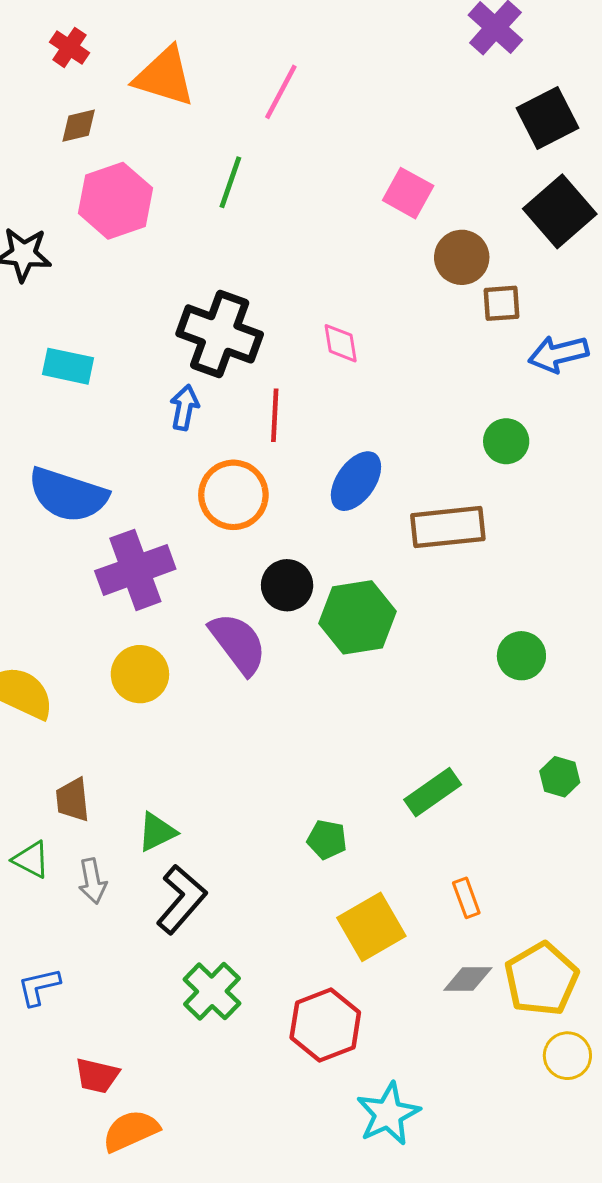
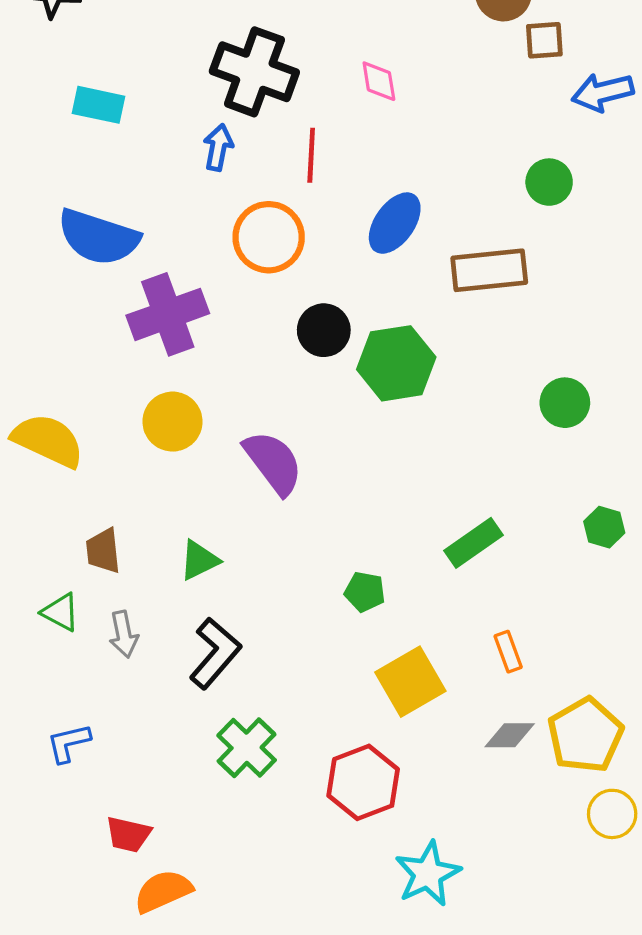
purple semicircle: (238, 643) -> (273, 463), moved
green triangle: (157, 832) -> (199, 560), moved

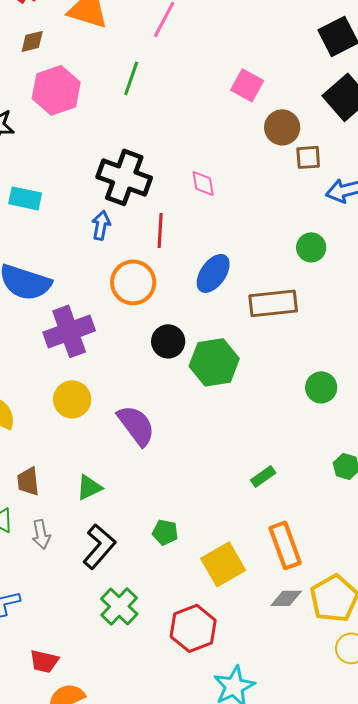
green rectangle: (473, 543) -> (263, 476), size x0.7
green pentagon: (365, 592) -> (165, 532), moved
orange rectangle: (508, 652) -> (285, 545), size x1.8

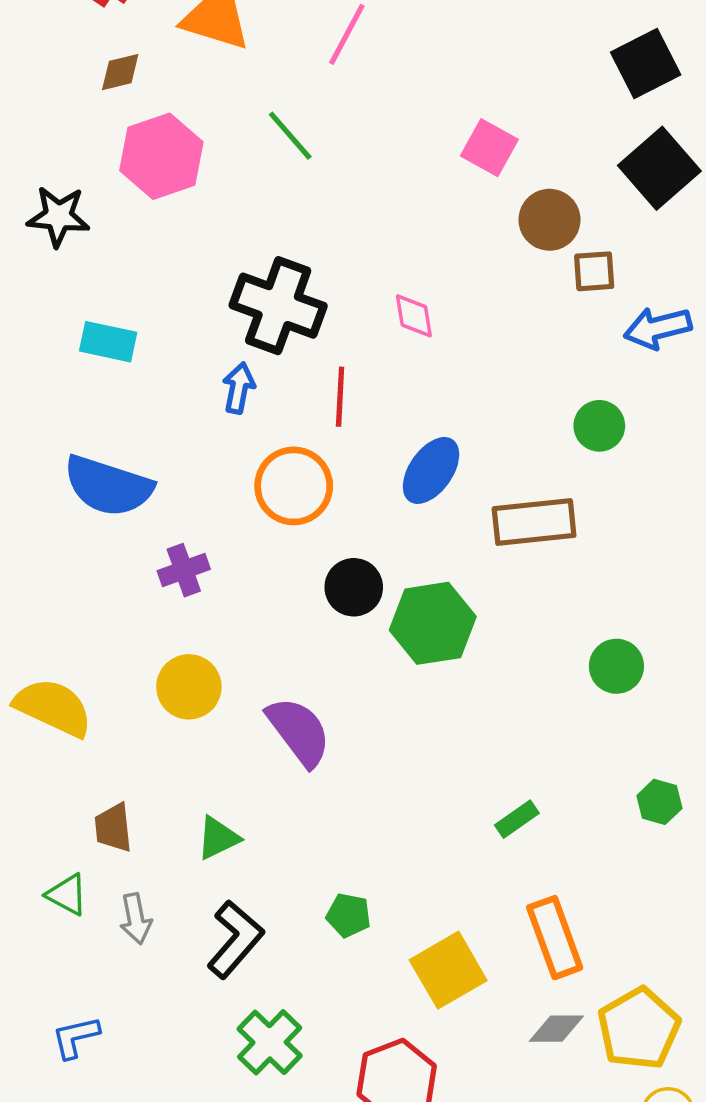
green line: (131, 78) -> (290, 136), turned -60
purple cross: (69, 331) -> (184, 570), size x0.6

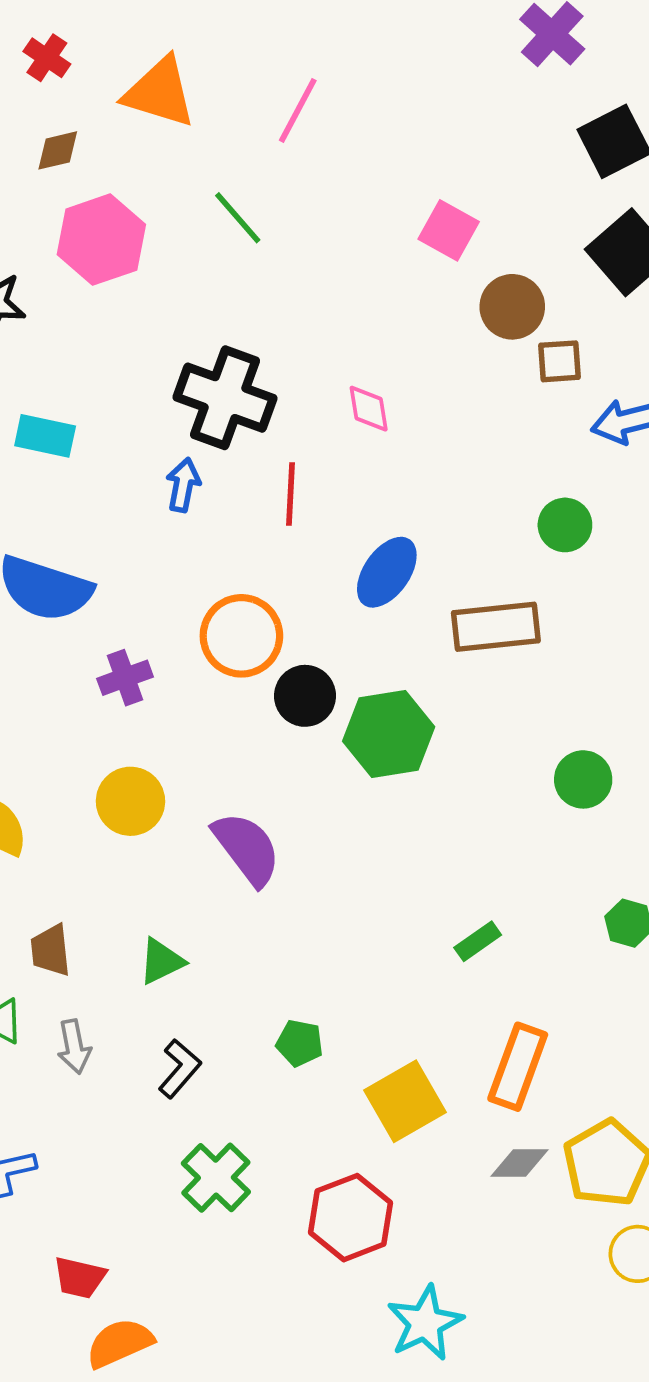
orange circle: (294, 486) -> (241, 636), moved
orange rectangle: (555, 938) -> (518, 1067), turned 40
black L-shape: (235, 939) -> (180, 1069), size x0.7

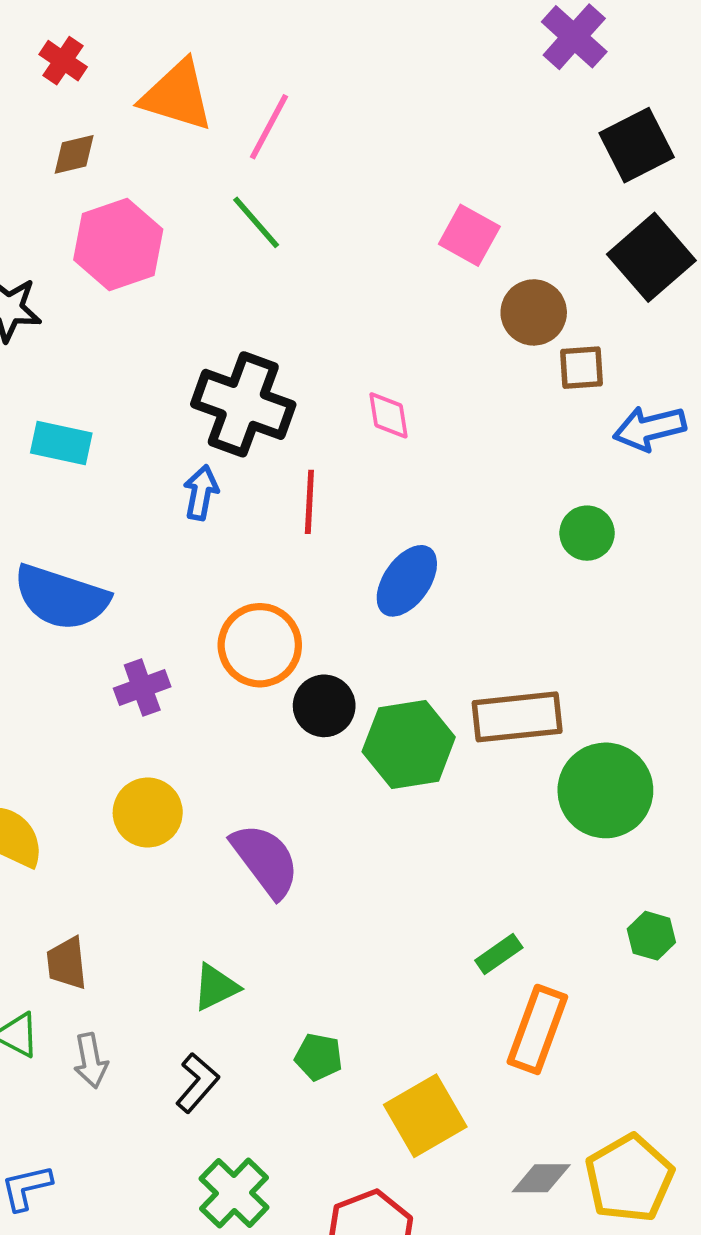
pink line: (298, 110) -> (269, 127), moved
brown rectangle: (496, 627) -> (517, 717), moved
green circle: (583, 779) -> (605, 790), size x1.6
green triangle: (161, 961) -> (216, 987), moved
orange rectangle: (518, 1067) -> (537, 1029), moved

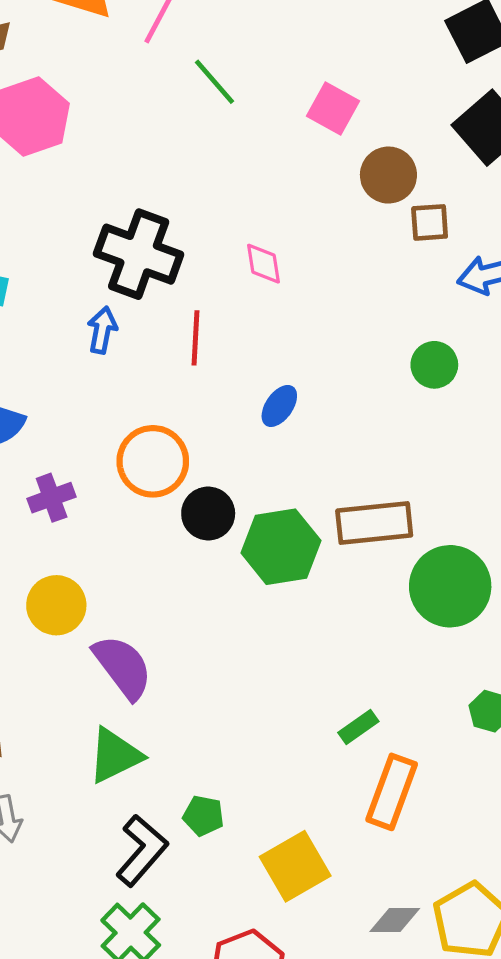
green line: (256, 222) -> (214, 82), moved
blue ellipse: (407, 581) -> (279, 406), size x0.7
purple semicircle: (265, 860) -> (123, 667), moved
green triangle: (216, 987) -> (115, 756), size x1.4
black L-shape: (197, 1083) -> (142, 850), moved, size x1.4

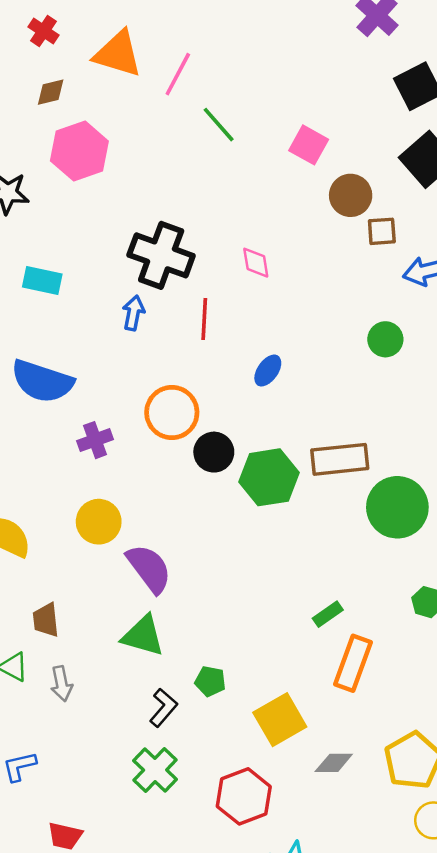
green triangle: (115, 756) -> (143, 636), turned 42
black L-shape: (142, 850) -> (163, 708), size x0.7
gray diamond: (395, 920) -> (334, 763), moved

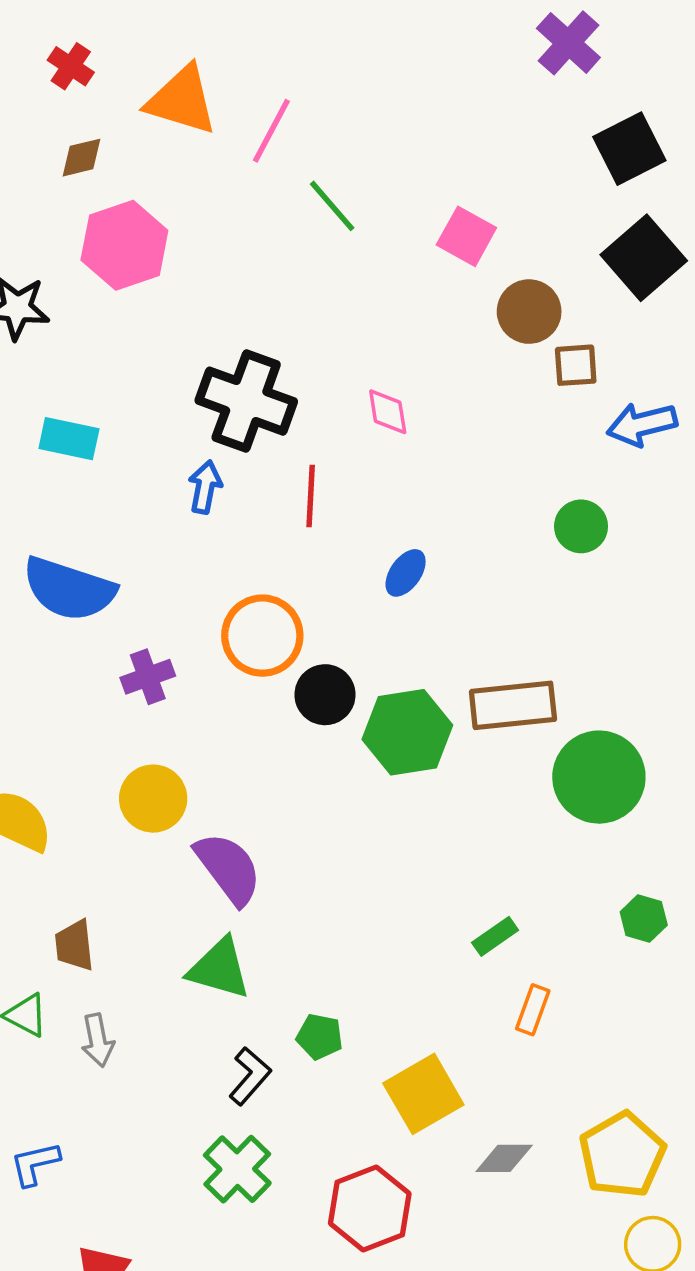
orange rectangle: (353, 663) -> (533, 1010), size x0.6

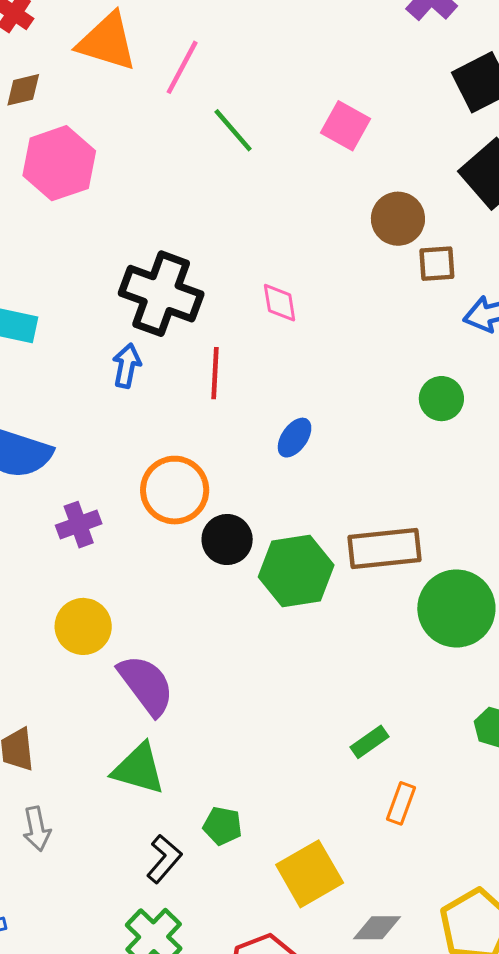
pink square: (466, 236) -> (346, 126), moved

